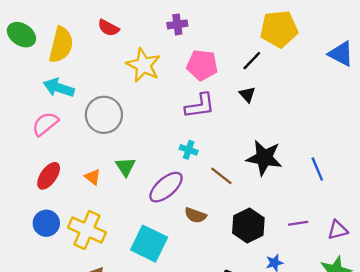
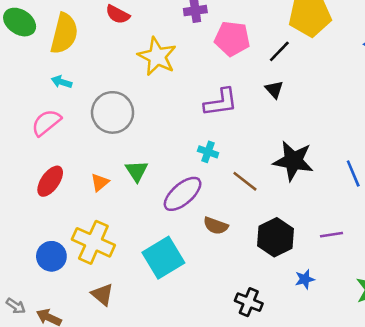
pink pentagon: (202, 65) -> (232, 39), moved
cyan arrow: (59, 88) -> (62, 82), size x0.6
orange triangle: (93, 177) -> (100, 182), turned 42
blue circle: (46, 223) -> (51, 256), moved
cyan square: (149, 244) -> (163, 258), turned 33

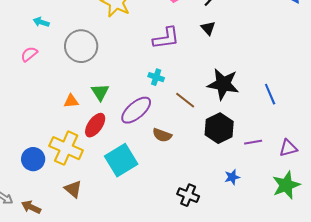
pink semicircle: (46, 123) -> (29, 54), size x0.7
red ellipse: (50, 181) -> (95, 125), moved
orange triangle: (100, 182) -> (71, 101), turned 35
black hexagon: (275, 237) -> (219, 128), moved

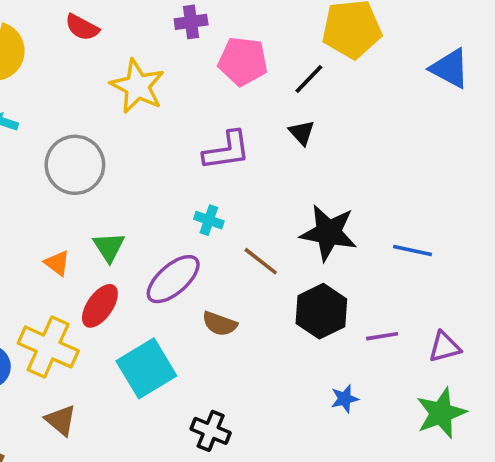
blue line: (270, 94) -> (412, 251), turned -55
orange triangle: (71, 101) -> (57, 263), turned 42
black cross: (188, 195) -> (211, 431), moved

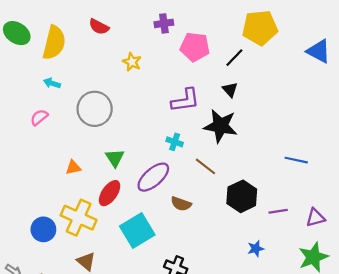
yellow star: (137, 86) -> (132, 62), size x0.6
black star: (329, 233) -> (220, 126), moved
orange triangle: (57, 263) -> (73, 167), moved, turned -49

